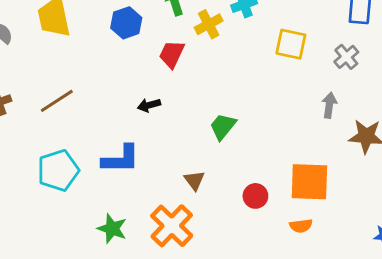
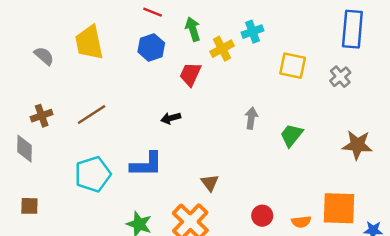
gray arrow: (329, 105) -> (251, 118), moved
green trapezoid: (223, 126) -> (291, 135), moved
orange square: (309, 182) -> (339, 208), moved
red circle: (255, 196) -> (262, 216), moved

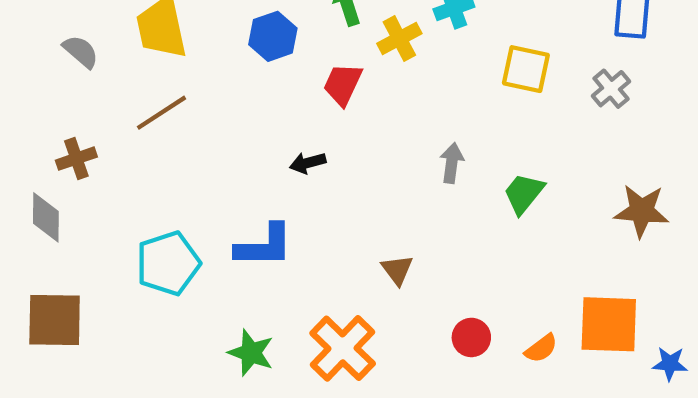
brown line: (92, 114) -> (161, 113), moved
brown triangle: (210, 183) -> (397, 270), moved
brown square: (29, 206) -> (55, 320), size x1.8
orange semicircle: (301, 222) -> (541, 348), turned -30

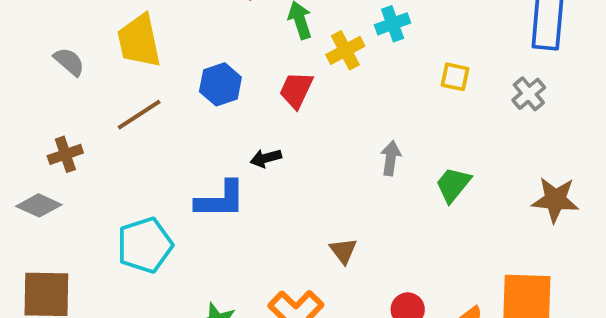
blue hexagon: (273, 36) -> (220, 84), moved
yellow square: (526, 69) -> (455, 77), size x0.7
gray diamond: (46, 217) -> (39, 205), turned -66
blue L-shape: (264, 246) -> (220, 200), moved

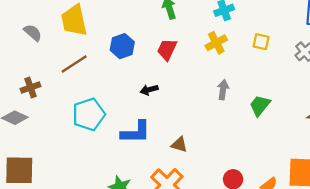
yellow cross: (345, 50) -> (216, 43), moved
blue L-shape: (220, 200) -> (136, 132), moved
cyan pentagon: (145, 245) -> (89, 114), moved
brown triangle: (343, 251) -> (179, 145), moved, turned -36

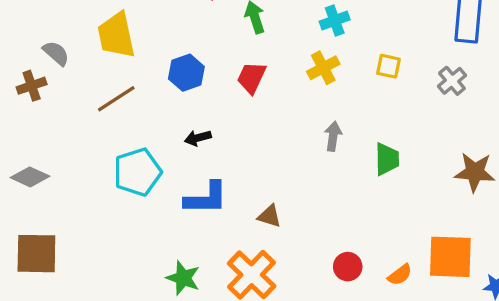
brown cross: (30, 88) -> (32, 86), moved
black arrow: (149, 90) -> (198, 138), moved
green trapezoid: (260, 105) -> (387, 159), turned 140

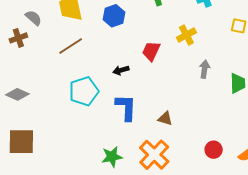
yellow cross: (323, 68) -> (186, 35), moved
blue hexagon: (186, 73) -> (114, 16), moved
red trapezoid: (252, 78) -> (151, 51), moved
blue L-shape: (206, 198) -> (126, 107), turned -88
green star: (183, 278) -> (112, 157), turned -30

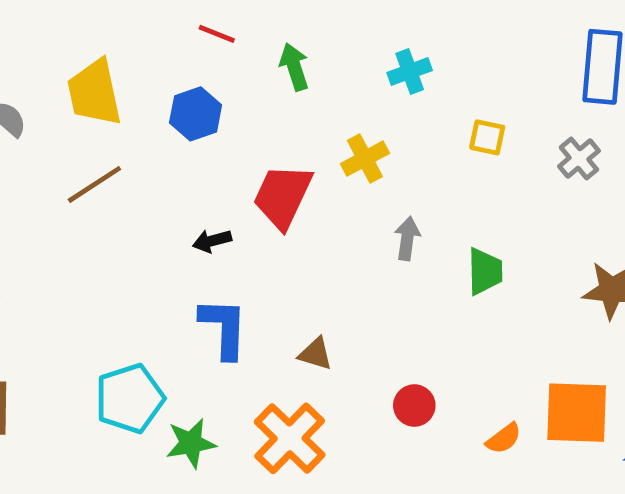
red trapezoid: (151, 51) -> (283, 196), size x1.4
cyan pentagon: (84, 91) -> (130, 398), moved
red circle: (214, 150) -> (414, 406), moved

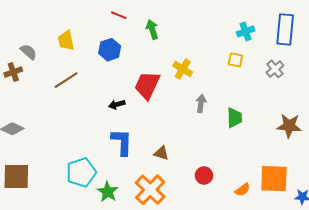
cyan cross: (410, 72) -> (246, 31), moved
yellow trapezoid: (94, 93) -> (66, 41), size x0.7
yellow cross: (365, 159) -> (183, 69), turned -30
green star: (191, 443) -> (108, 192), turned -30

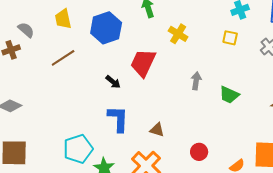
blue hexagon: (110, 50) -> (106, 28), size x1.4
yellow cross: (183, 69) -> (178, 34), moved
black arrow: (117, 104) -> (113, 82), turned -126
green trapezoid: (234, 118) -> (229, 95), turned 115

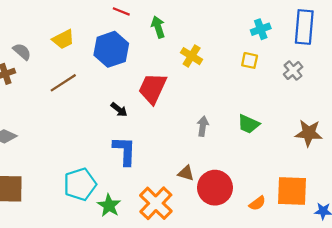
yellow trapezoid: (63, 19) -> (63, 39), turned -105
gray arrow: (196, 81) -> (203, 126), moved
brown triangle: (157, 130) -> (186, 173), moved
red circle: (199, 152) -> (215, 188), size x1.8

